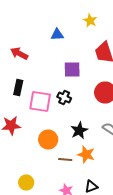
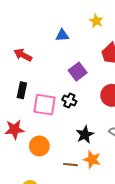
purple square: (72, 70) -> (78, 72), turned -36
orange circle: (48, 140) -> (39, 146), moved

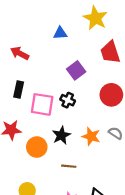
yellow star: (96, 21) -> (95, 18), size x1.6
black star: (85, 135) -> (61, 135), moved
orange star: (92, 159) -> (91, 136), moved

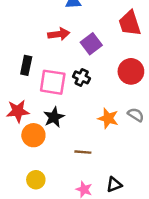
red arrow: (20, 53) -> (59, 34), moved, turned 144
black star: (61, 135) -> (54, 117), moved
orange circle: (37, 147) -> (33, 135), moved

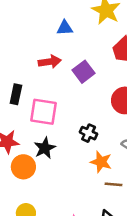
black cross: (82, 77) -> (89, 133), moved
orange star: (108, 118) -> (101, 162), moved
brown line: (83, 152) -> (114, 184), moved

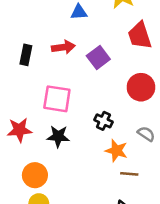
black rectangle: (16, 94) -> (26, 55), moved
black star: (45, 148) -> (58, 136), turned 30
orange circle: (23, 167) -> (35, 175), moved

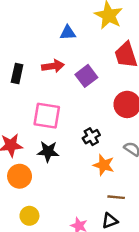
black cross: (103, 121) -> (91, 137), turned 35
brown line: (129, 174) -> (116, 197), moved
orange circle: (35, 175) -> (20, 176), moved

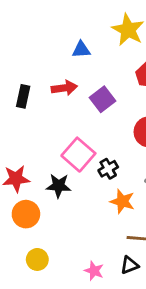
pink square: (47, 116) -> (78, 155), moved, turned 32

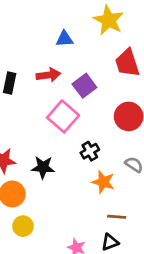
pink square: (78, 155) -> (63, 116), moved
yellow circle: (37, 259) -> (23, 226), moved

